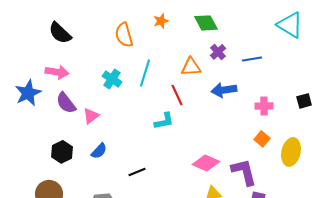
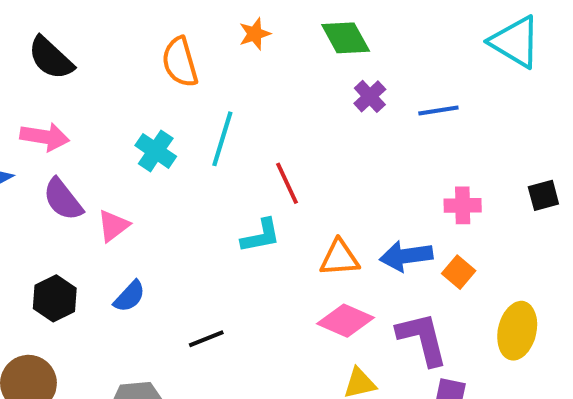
orange triangle: (191, 67) -> (339, 258), moved
blue arrow: (224, 90) -> (406, 256), moved
yellow ellipse: (291, 152) -> (517, 331), moved

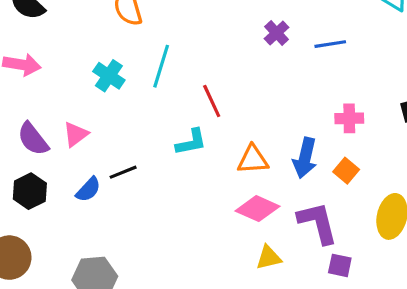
purple semicircle: (63, 199) -> (33, 139), moved
blue arrow: (406, 256) -> (305, 158), turned -69
black line: (206, 339) -> (123, 172), moved

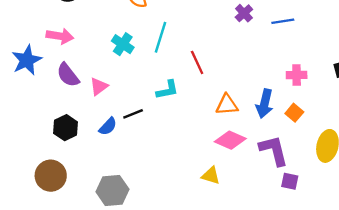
purple semicircle: (33, 139) -> (68, 75), moved
cyan L-shape: (191, 142) -> (167, 90), moved
yellow triangle: (269, 258) -> (211, 176), moved, turned 30

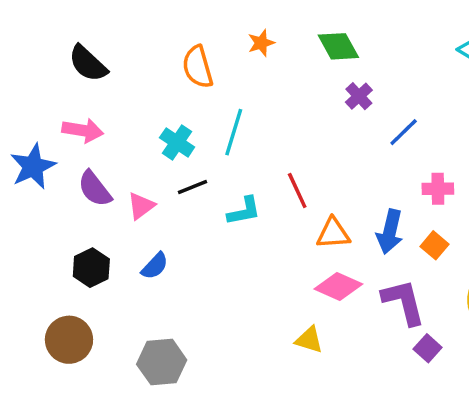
blue line: (283, 21) -> (404, 132), moved, turned -35
red line: (197, 62) -> (297, 190), moved
black line: (133, 114) -> (193, 187), moved
purple square: (290, 181) -> (428, 348), turned 30

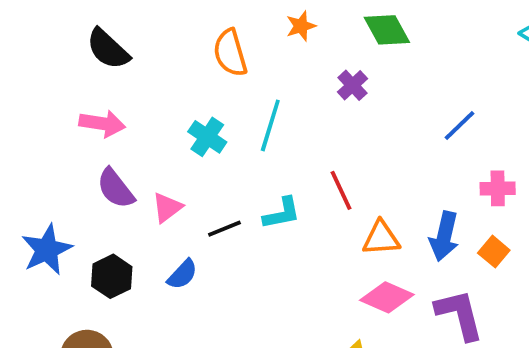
purple cross: (359, 96) -> (352, 85), moved
blue star: (33, 166) -> (47, 250), moved
black line: (193, 187) -> (224, 229), moved

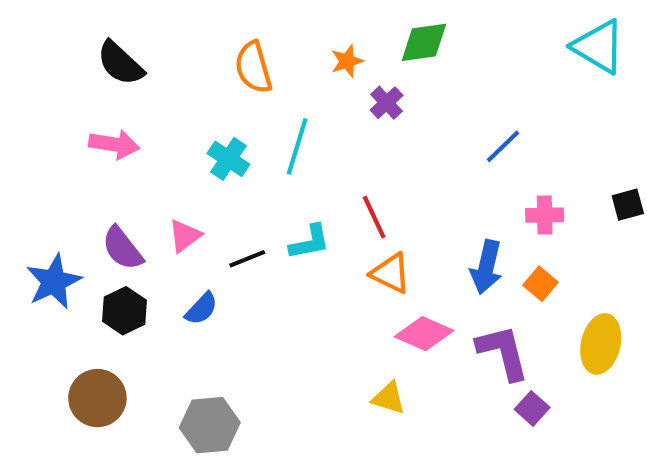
orange star: (301, 26) -> (347, 61), moved
green diamond: (387, 30) -> (424, 42), turned -69
purple semicircle: (116, 188) -> (122, 248), moved
orange triangle: (381, 238) -> (391, 273), moved, turned 30

